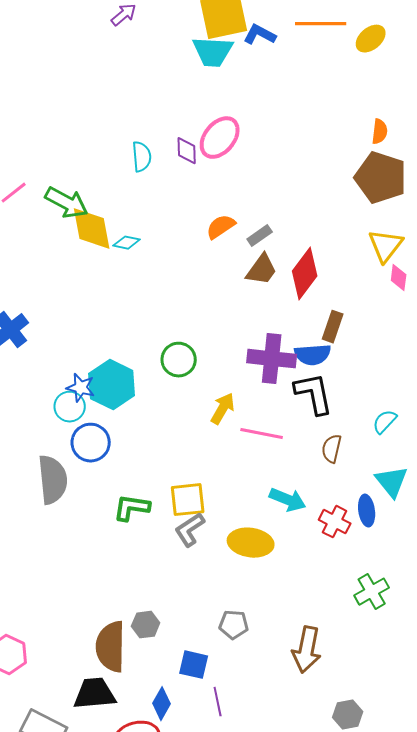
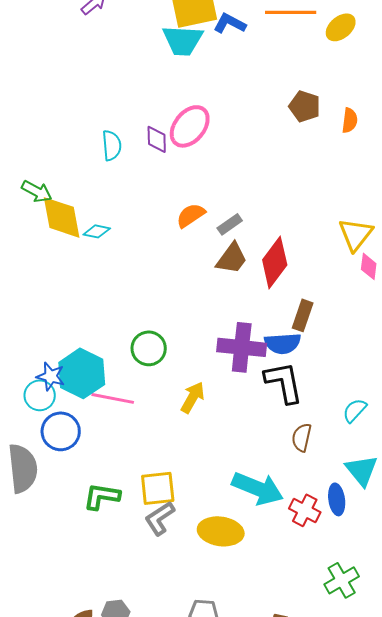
brown pentagon: (381, 178) -> (305, 106), moved, size x0.6
green arrow: (67, 203) -> (37, 191), size x0.7
pink line: (262, 434) -> (113, 398), moved
cyan arrow: (288, 500) -> (258, 488), size x1.4

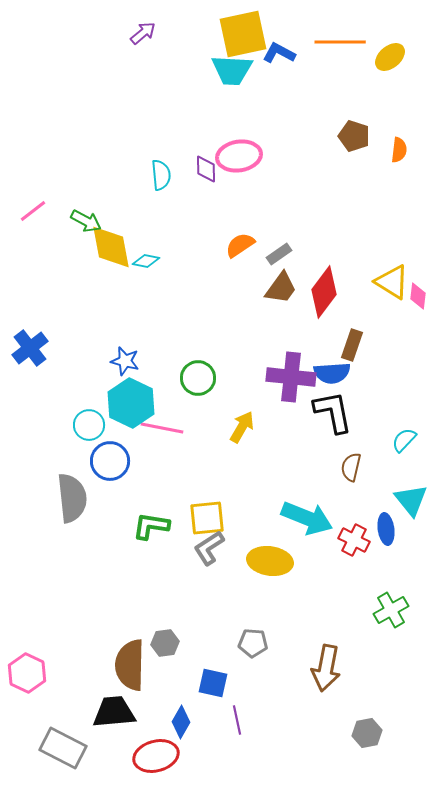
pink ellipse: (190, 126) -> (239, 156), turned 42
yellow triangle: (356, 234) -> (392, 282), moved, turned -36
blue star: (51, 376) -> (125, 361), moved

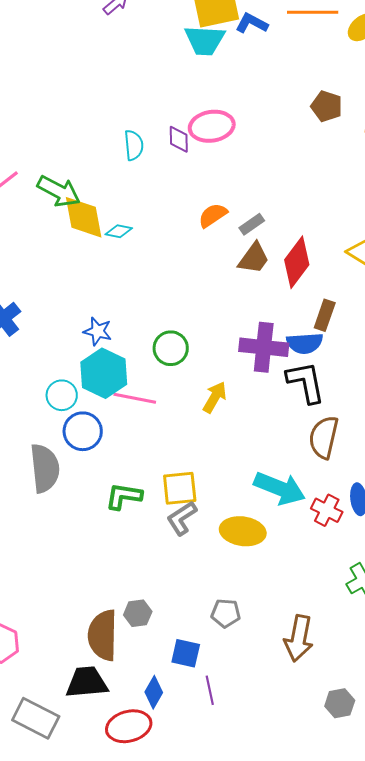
green arrow: (86, 221) -> (59, 191), size x1.4
brown semicircle: (351, 467) -> (324, 437), size x1.5

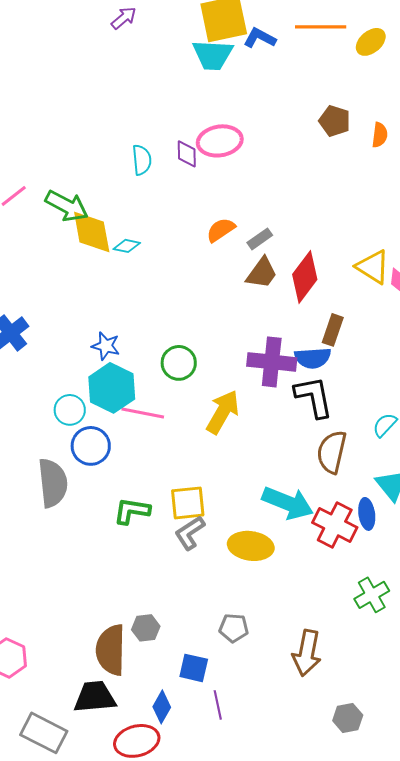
yellow arrow: (215, 397) -> (223, 412), size x1.4
red cross: (327, 510) -> (335, 525), size x1.4

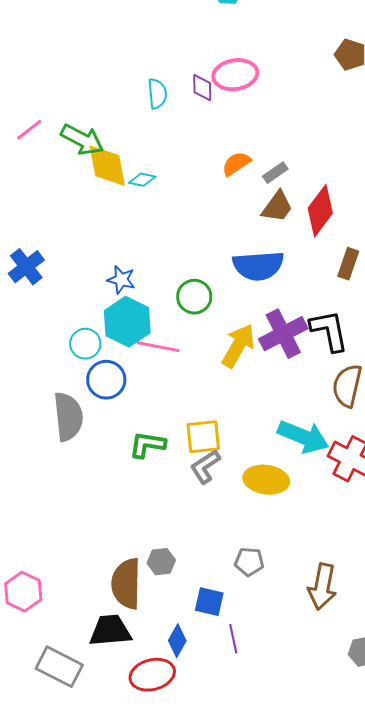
blue semicircle: (313, 358) -> (258, 266), moved, size x1.4
purple cross: (272, 362) -> (283, 334), moved, turned -33

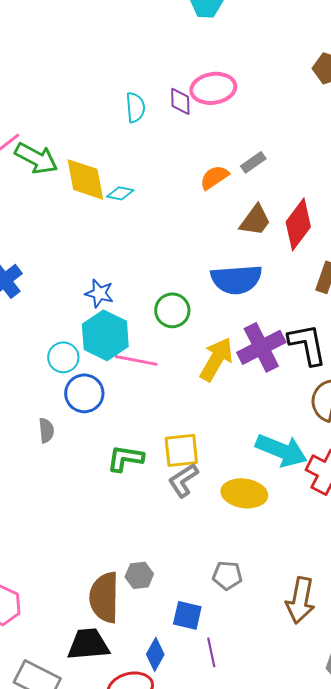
green arrow: (82, 140) -> (36, 158), moved
gray rectangle: (275, 173) -> (253, 162), moved
gray semicircle: (68, 417) -> (46, 430), size x0.5

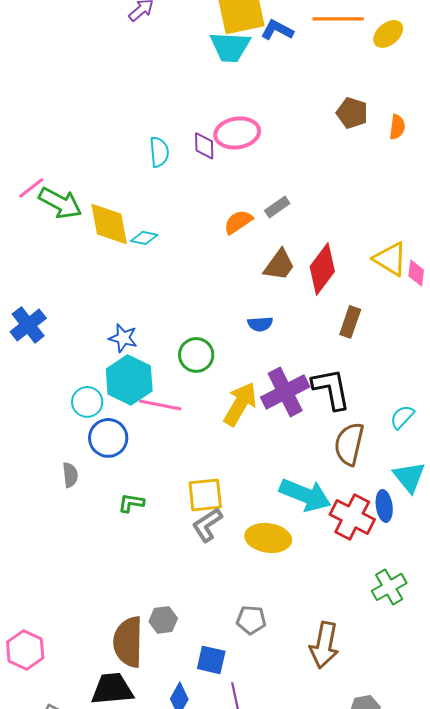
blue semicircle: (236, 279) -> (260, 324), size x0.5
green L-shape: (125, 458) -> (131, 503), moved, size x0.7

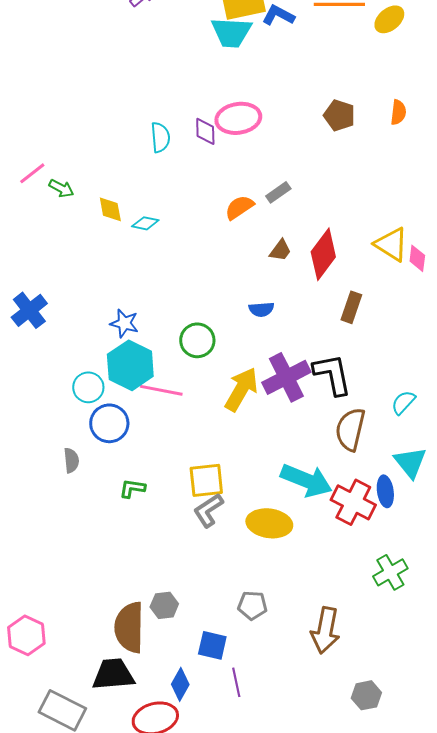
brown pentagon: (352, 113) -> (339, 115), moved
green arrow: (60, 203) -> (61, 188), size x0.6
yellow diamond: (109, 224) -> (110, 209), size x0.6
brown trapezoid: (279, 265) -> (280, 250), size x0.7

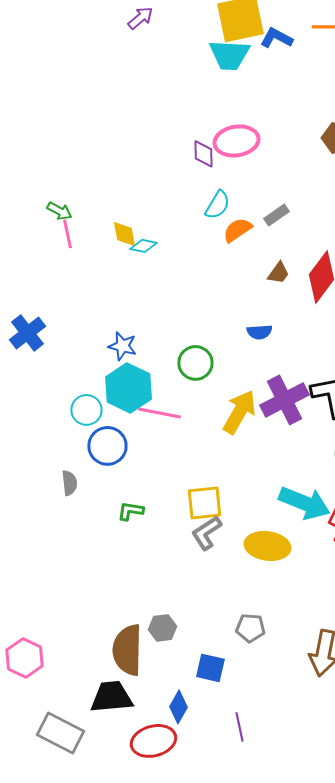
cyan semicircle: (160, 137) -> (217, 205), moved, turned 36
pink line: (32, 173) -> (67, 234), moved, turned -64
yellow diamond: (110, 209) -> (124, 234), moved
purple line: (236, 682) -> (239, 727), moved

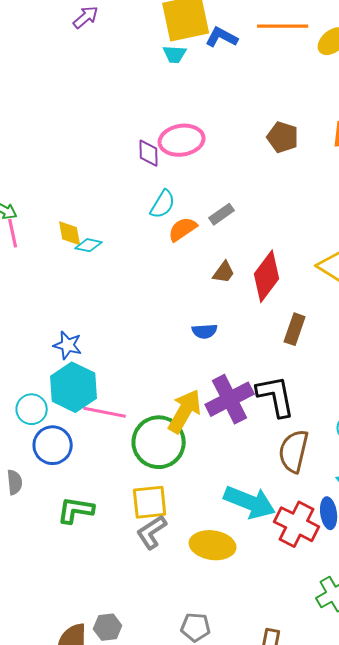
cyan trapezoid: (229, 55) -> (175, 54), size x0.6
green circle: (195, 363) -> (159, 442), moved, size x1.5
green L-shape: (130, 511) -> (76, 510), size x1.4

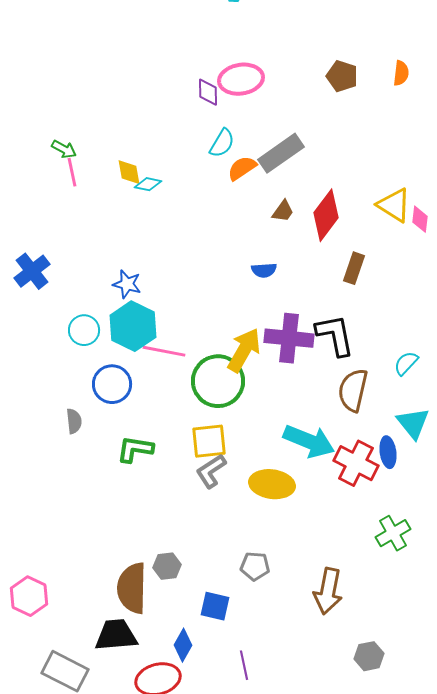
gray rectangle: (222, 214) -> (281, 153), size x1.8
purple cross: (230, 399) -> (289, 338), turned 33
cyan circle: (32, 409) -> (84, 330), moved

